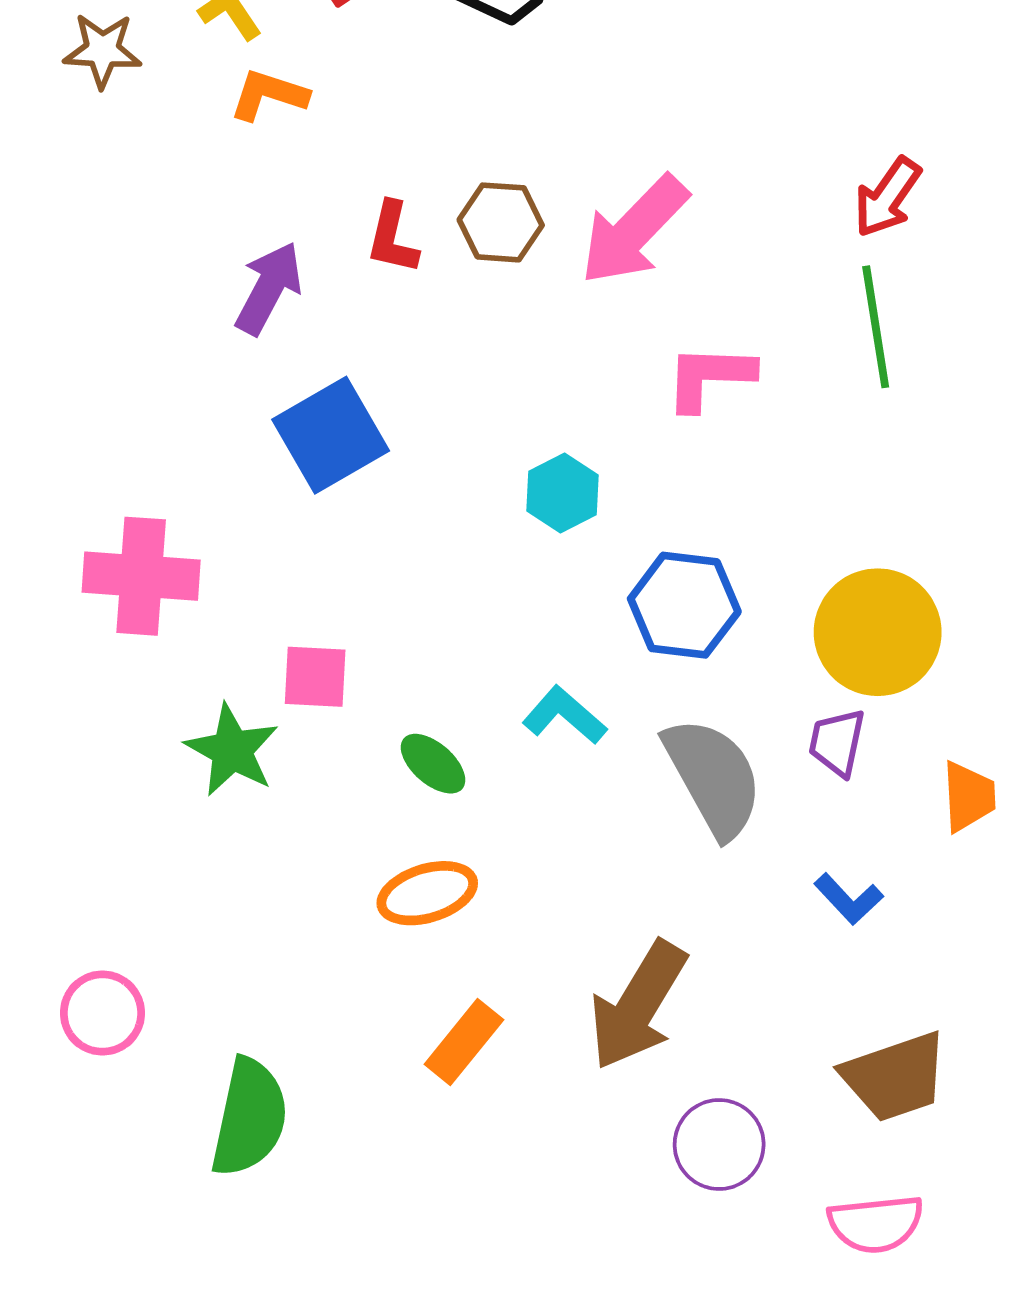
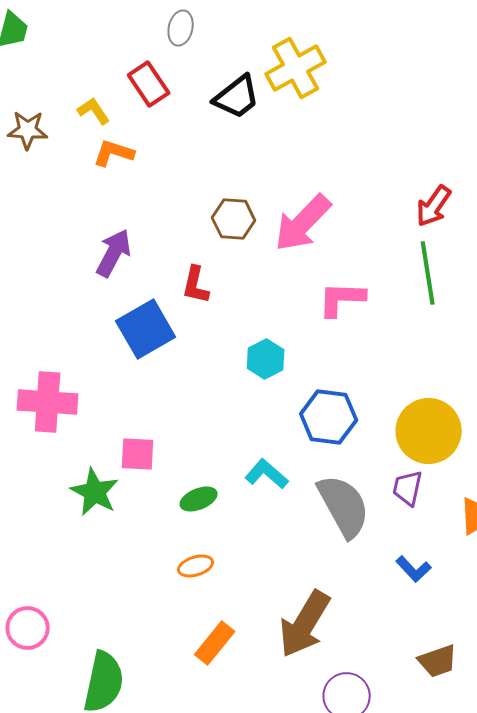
red L-shape: (392, 238) -> (196, 285), moved
green ellipse: (433, 764) -> (199, 499), turned -63
orange ellipse: (427, 893) -> (196, 566), size x0.7
brown trapezoid: (895, 1077) -> (438, 661), size x0.7

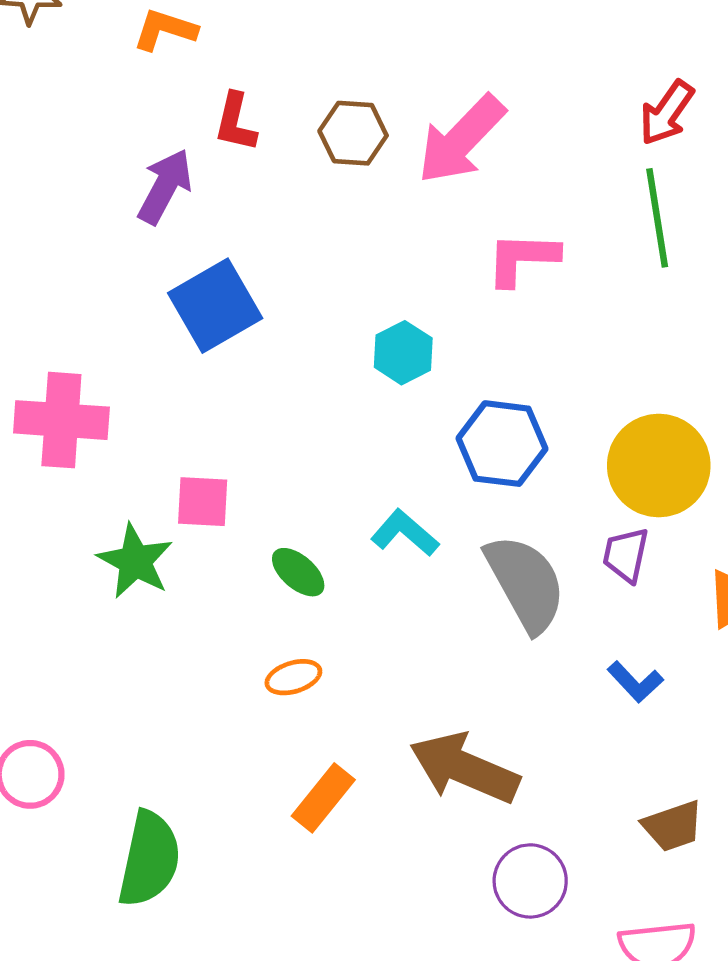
red L-shape: (196, 285) -> (235, 122), moved
green ellipse: (199, 499) -> (298, 572), turned 63
brown arrow: (305, 624) -> (464, 768), turned 82

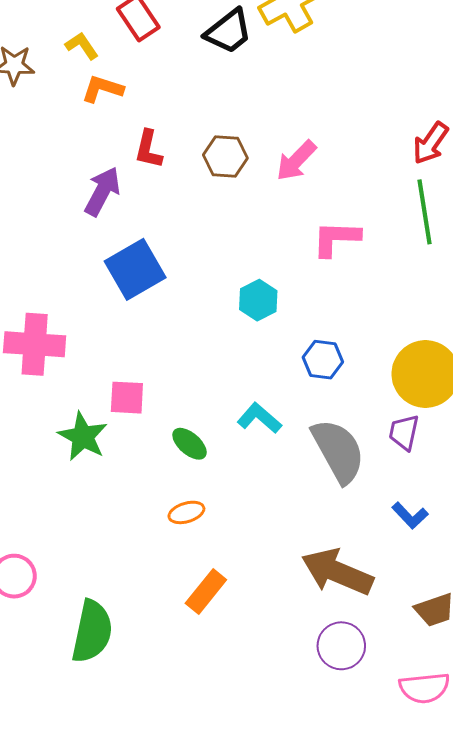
pink arrow: (461, 139) -> (296, 161), size x0.7
blue hexagon: (502, 444) -> (323, 360), size x0.7
brown arrow: (464, 768) -> (337, 572), moved

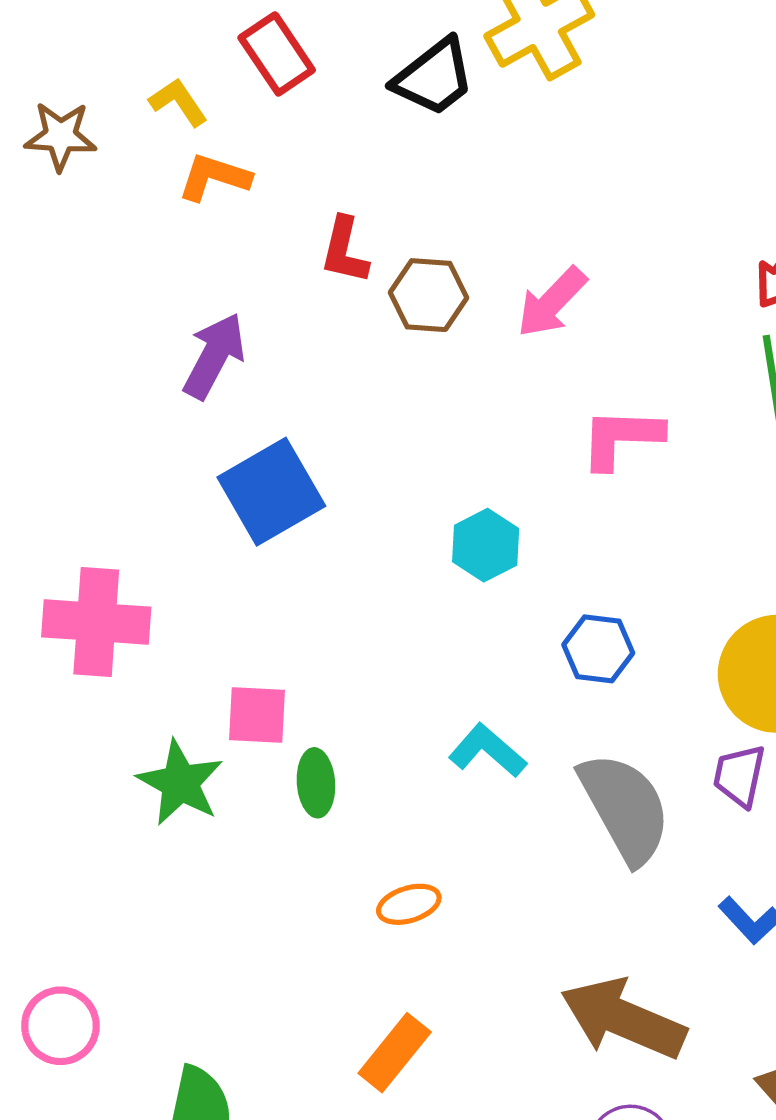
red L-shape: (148, 149) -> (345, 250), moved
green ellipse: (190, 444) -> (316, 783), moved, turned 45
orange ellipse: (186, 512) -> (409, 904), moved

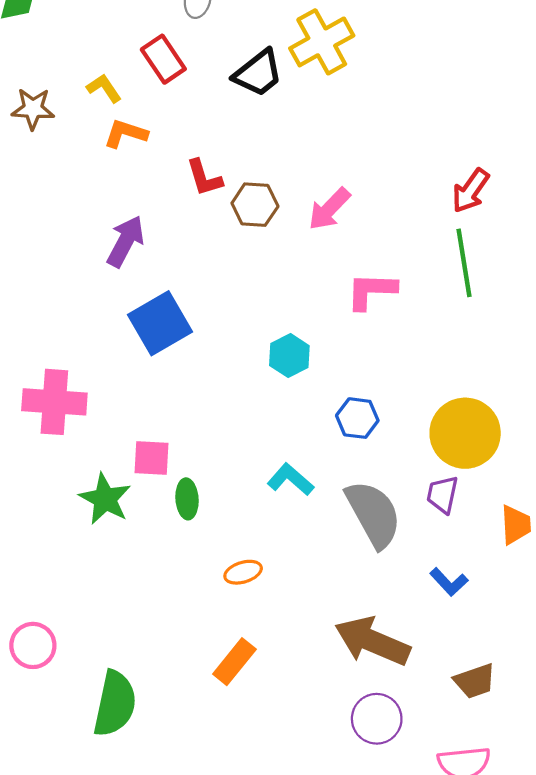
red L-shape: (345, 250) -> (204, 178), turned -30

